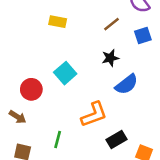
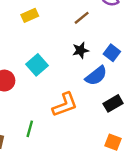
yellow rectangle: (58, 22) -> (30, 15), turned -35
blue square: (143, 35) -> (112, 53), moved, turned -35
black rectangle: (117, 139) -> (113, 103), moved

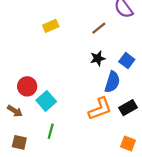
cyan square: (37, 65) -> (46, 101), moved
blue semicircle: (96, 76) -> (112, 82), turned -35
orange L-shape: (65, 105) -> (100, 109), moved

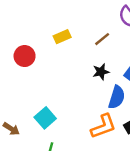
yellow rectangle: (51, 26) -> (62, 37), moved
red circle: (27, 86) -> (25, 56), moved

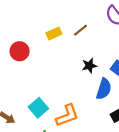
brown line: (102, 39) -> (81, 30), moved
orange L-shape: (103, 126) -> (67, 116), moved

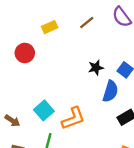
brown line: (81, 30) -> (87, 23), moved
yellow rectangle: (54, 33) -> (50, 27), moved

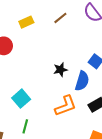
black star: (96, 68) -> (60, 70), moved
orange L-shape: (73, 118) -> (66, 106), moved

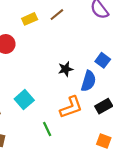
brown line: (60, 18) -> (57, 15), moved
green line: (25, 126) -> (47, 129), moved, turned -40

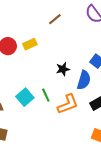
yellow rectangle: (30, 19) -> (30, 44), moved
green line: (47, 129) -> (46, 95), moved

